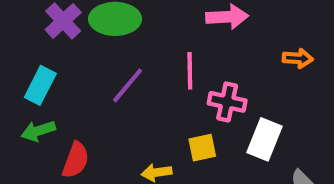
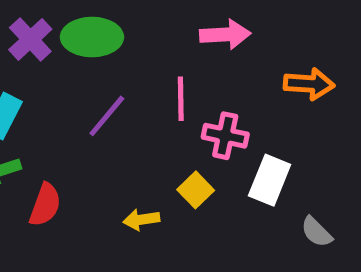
orange arrow: (298, 58) -> (309, 84), size x1.4
yellow square: (202, 148) -> (196, 190), turned -32

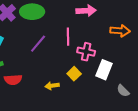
red semicircle: (45, 205) -> (13, 80), turned 66

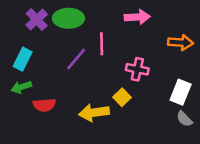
pink line: (68, 37) -> (102, 44), moved
white rectangle: (104, 70) -> (181, 92), moved
yellow arrow: (52, 86) -> (94, 113), size x1.6

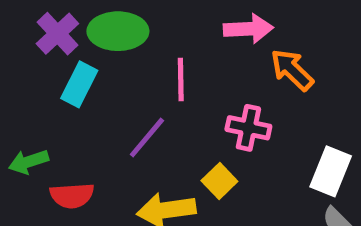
orange arrow: (181, 42) -> (292, 70), moved, turned -140
cyan rectangle: (23, 59) -> (79, 84), moved
purple line: (76, 59) -> (147, 138), moved

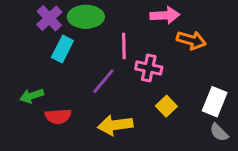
orange arrow: (292, 70) -> (191, 40), turned 152
pink cross: (248, 128) -> (149, 68), moved
yellow square: (219, 181) -> (166, 106), moved

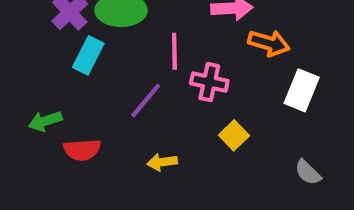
white rectangle: (215, 102) -> (302, 90), moved
yellow arrow: (115, 125) -> (162, 162), size x0.6

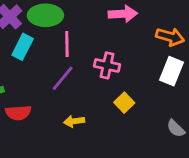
orange arrow: (269, 43) -> (170, 37), moved
pink line: (174, 51) -> (67, 44), moved

